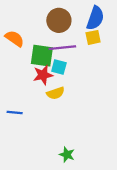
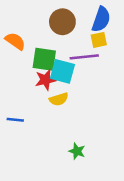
purple line: (62, 48) -> (84, 57), moved
cyan square: (59, 67) -> (62, 71), size x1.5
green star: (67, 155) -> (77, 151), moved

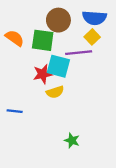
blue semicircle: (101, 19) -> (94, 18), turned 75
yellow square: (99, 40) -> (92, 37), turned -32
green square: (44, 59) -> (43, 40), moved

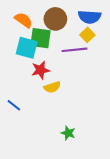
orange semicircle: (15, 38) -> (23, 20), moved
cyan square: (58, 66) -> (27, 48), moved
blue line: (15, 111) -> (14, 105), turned 32

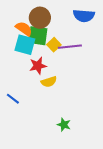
brown circle: (55, 19) -> (40, 18), moved
orange semicircle: (23, 20) -> (24, 29), moved
yellow square: (87, 35) -> (54, 45), moved

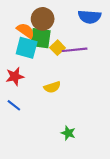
red star: (38, 66) -> (15, 76), moved

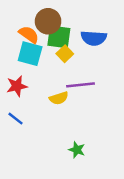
blue semicircle: (90, 17) -> (94, 38), moved
green square: (40, 38) -> (59, 37), moved
purple line: (75, 50) -> (80, 85), moved

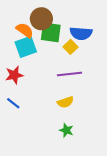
cyan square: (30, 54) -> (26, 47), turned -35
yellow square: (65, 54) -> (71, 47), moved
yellow semicircle: (59, 98) -> (65, 102), moved

